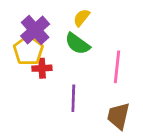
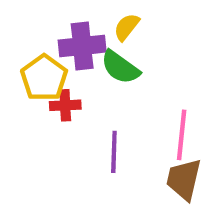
purple cross: (35, 30) -> (82, 46), moved, turned 36
pink line: (117, 67) -> (182, 135), moved

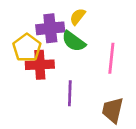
red cross: (65, 105) -> (40, 65), size x1.5
pink line: (182, 135) -> (111, 58), moved

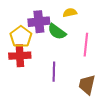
yellow semicircle: (78, 17) -> (70, 13), moved, turned 40
red cross: (40, 65) -> (20, 56), moved

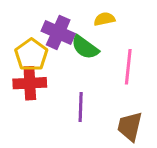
purple cross: (39, 22) -> (58, 32), turned 30

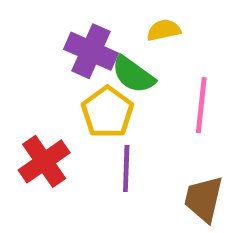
yellow pentagon: (31, 55) -> (107, 112), moved
red cross: (30, 83) -> (44, 161), moved, turned -32

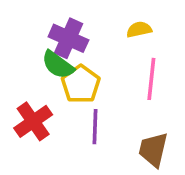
yellow semicircle: (164, 30) -> (139, 29), moved
green semicircle: (133, 75) -> (58, 65), moved

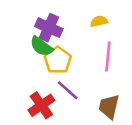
red cross: (33, 121) -> (41, 105), moved
purple line: (95, 127) -> (68, 90), turned -50

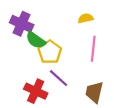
purple cross: (49, 28) -> (22, 24), moved
red cross: (41, 105) -> (36, 91), turned -30

